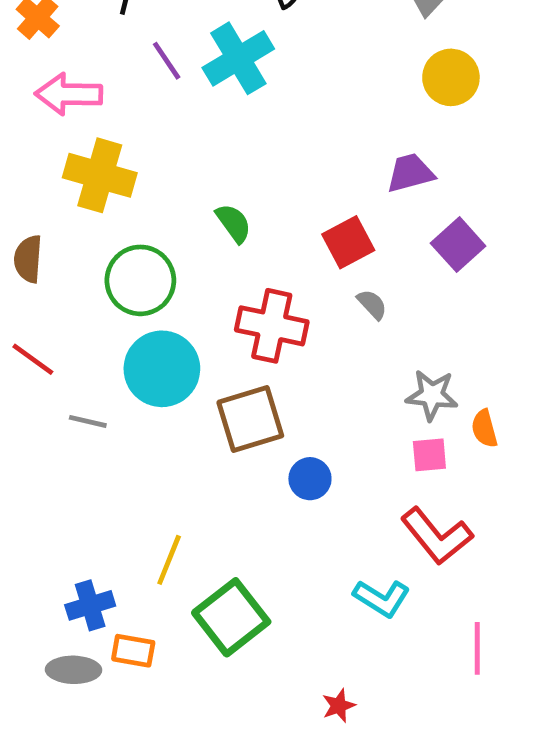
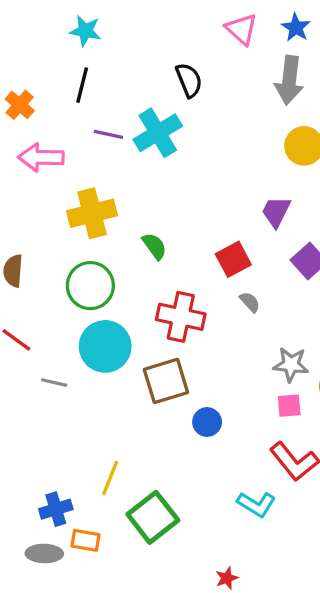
purple line: (167, 61) -> (108, 134), turned -44
purple trapezoid: (410, 173) -> (276, 212), turned -48
yellow cross: (100, 175) -> (92, 213), moved, turned -30

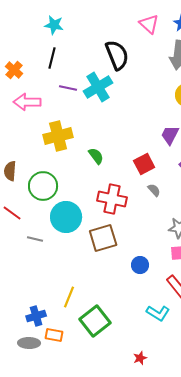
black semicircle: (189, 80) -> (117, 55), size x1.4
green circle: (90, 286) -> (43, 186), moved
blue circle: (207, 422) -> (140, 265), moved

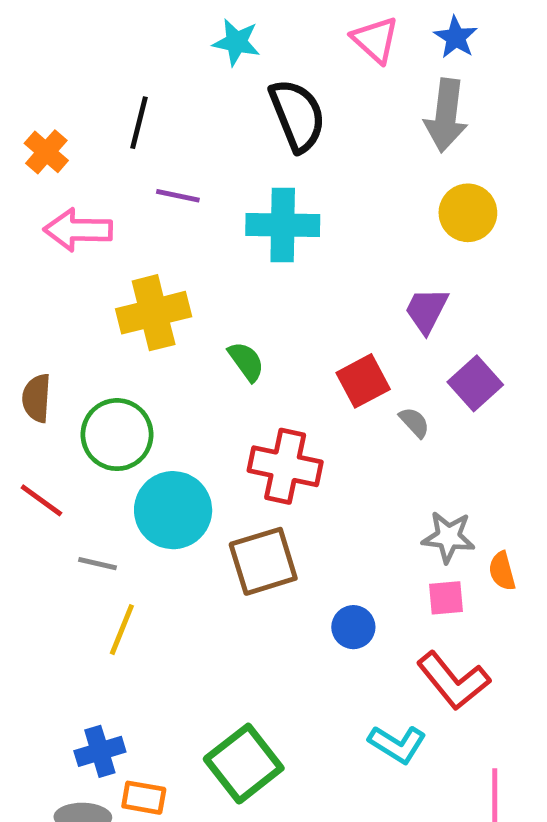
cyan star: (54, 25) -> (236, 42), moved
cyan cross: (98, 87) -> (283, 225), moved, turned 32
gray semicircle: (154, 190) -> (414, 422), moved
yellow line: (69, 297) -> (122, 630), moved

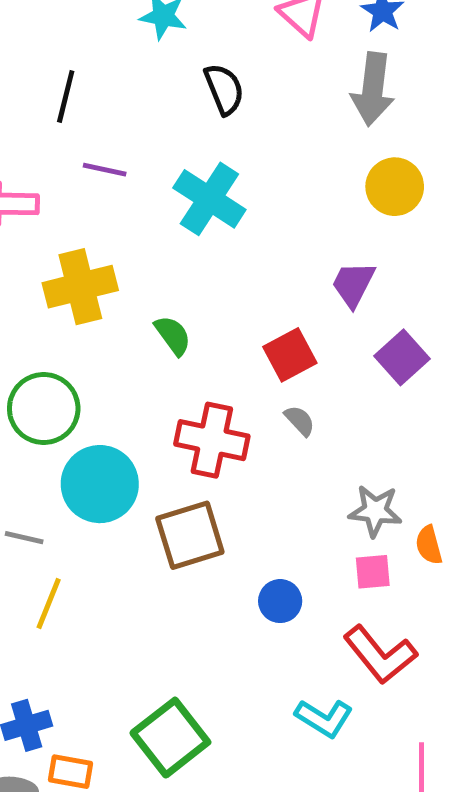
black semicircle: (297, 115) -> (224, 89), size x0.7
cyan cross: (283, 225) -> (209, 199), turned 32
gray semicircle: (414, 422) -> (300, 421), moved

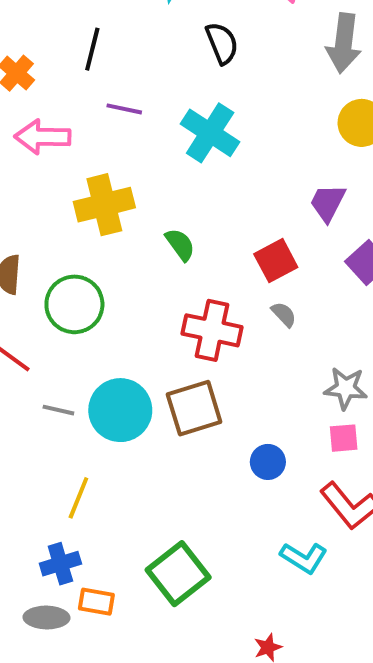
cyan circle: (100, 484) -> (120, 410), moved
yellow line: (49, 603) -> (78, 498), moved

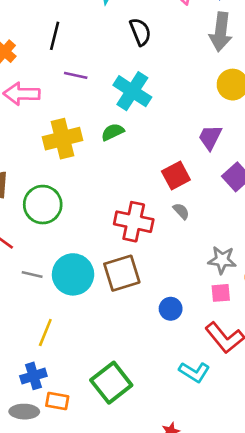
green semicircle: (180, 245) -> (113, 132), moved, turned -80

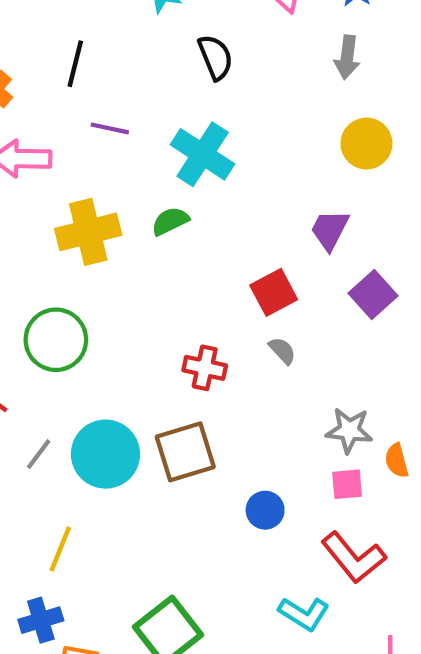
gray arrow: (221, 32) -> (347, 57), size x0.7
red cross: (134, 222) -> (205, 368), size x0.7
gray line: (32, 274) -> (39, 454), turned -66

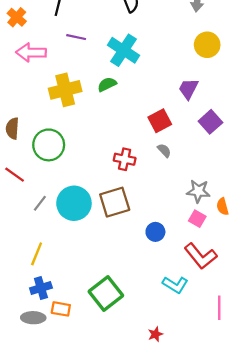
pink square: (347, 484) -> (197, 219), turned 35
yellow line: (60, 549) -> (37, 254), moved

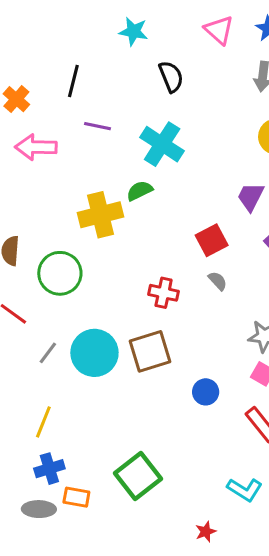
yellow cross: (65, 90) -> (100, 215), moved
cyan L-shape: (175, 285) -> (245, 490), moved

